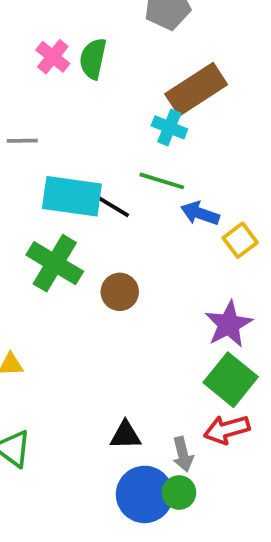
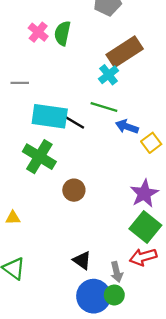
cyan cross: (169, 127) -> (109, 75), turned 30
brown circle: (120, 292) -> (74, 190), moved
black triangle: (125, 435) -> (82, 260), turned 36

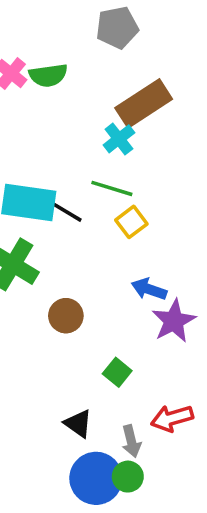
green semicircle: (62, 33) -> (48, 75), turned -110
blue arrow: (127, 127) -> (149, 289), moved
yellow square: (151, 143) -> (131, 222), moved
green square: (145, 227) -> (117, 372), moved, size x0.6

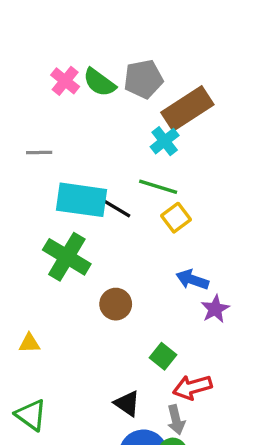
gray pentagon: (117, 28) -> (143, 79), moved
green semicircle: (48, 75) -> (99, 82), turned 44
purple star: (174, 321) -> (215, 309), size x0.7
red arrow: (172, 418) -> (192, 387), moved

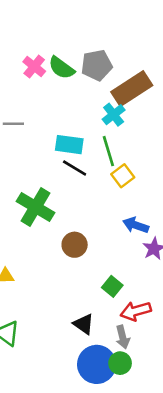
green line: (158, 187) -> (108, 151), turned 56
cyan rectangle: (81, 200) -> (69, 145), moved, size x0.7

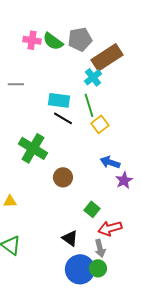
pink cross: (34, 66) -> (32, 40), turned -30

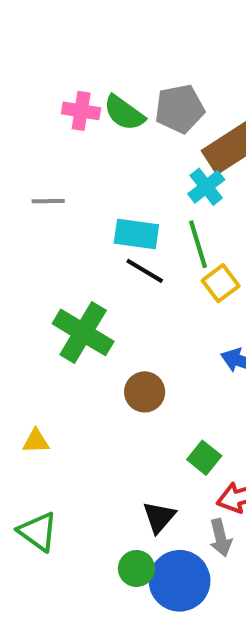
black triangle: (70, 238) -> (159, 517), turned 36
green circle: (98, 268) -> (136, 568), moved

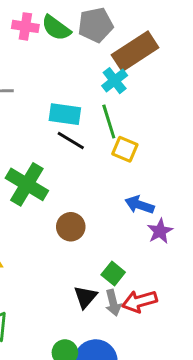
yellow square: (221, 283) -> (125, 149), turned -30
black triangle: (159, 517) -> (85, 297), moved
gray arrow: (221, 538) -> (113, 303), moved

